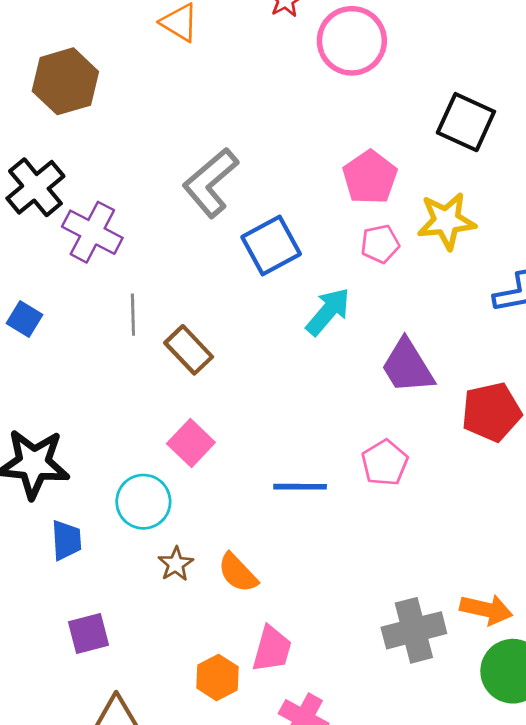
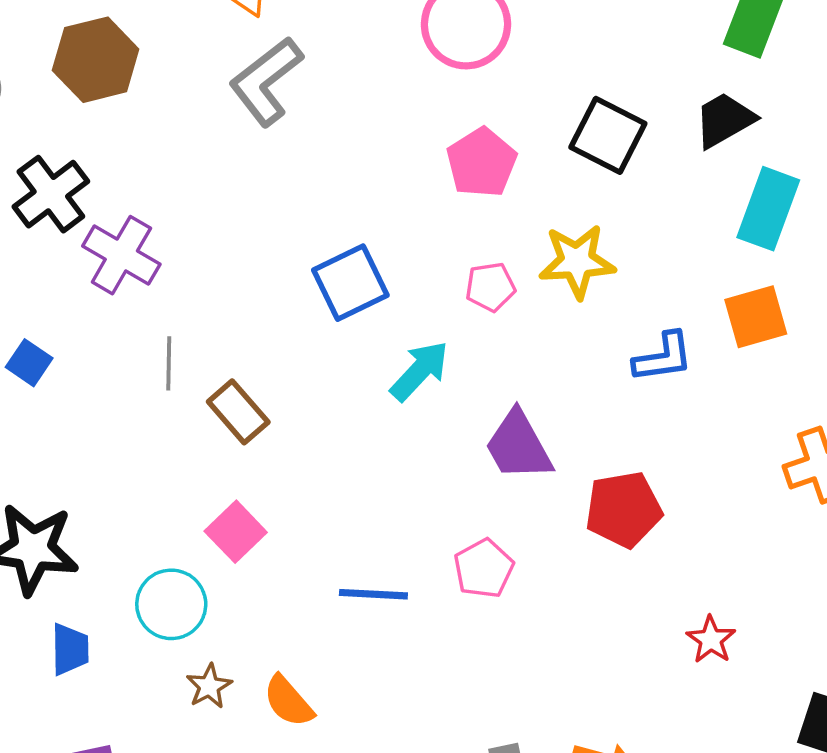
pink pentagon: (370, 177) -> (481, 163), moved
gray L-shape: (210, 183) -> (266, 81), moved

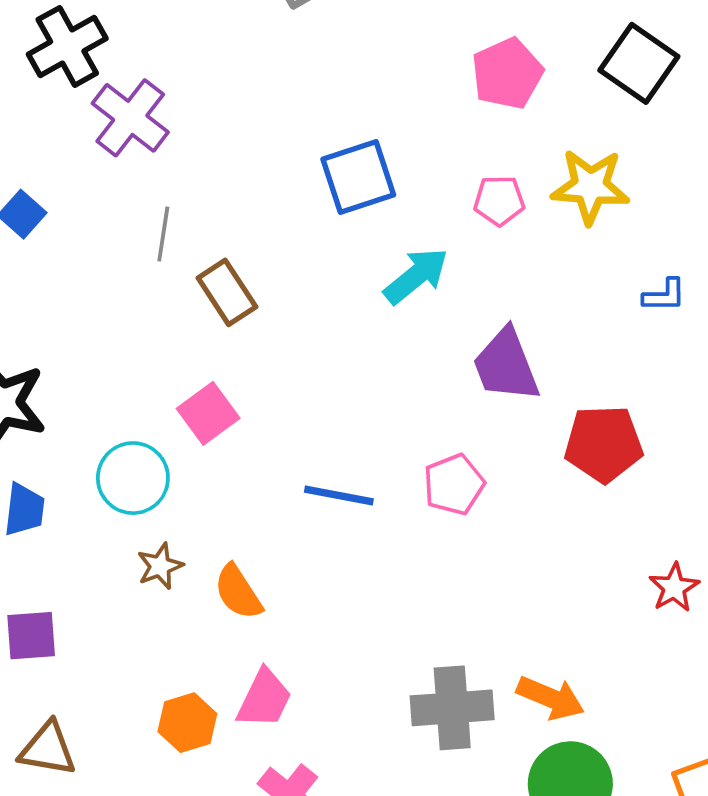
blue L-shape: (663, 357) -> (664, 295), size x0.7

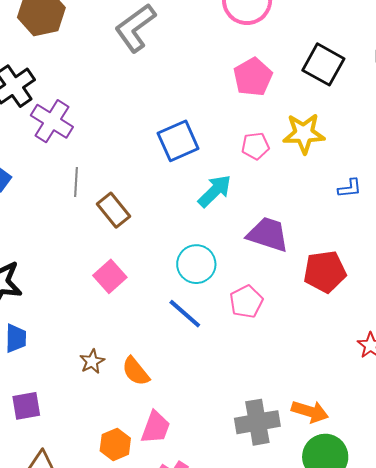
purple trapezoid: (506, 365) -> (268, 234), turned 135
cyan circle: (133, 478) -> (196, 264), moved
blue line: (339, 495) -> (185, 314), turned 36

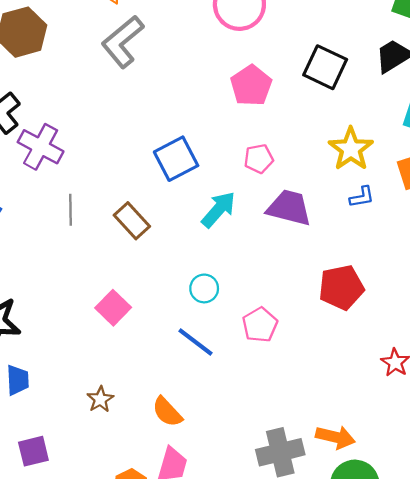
yellow star: (304, 133) -> (351, 149), moved, turned -30
brown rectangle: (113, 210) -> (132, 221), moved
purple trapezoid: (268, 234) -> (289, 208), moved
cyan circle: (196, 264) -> (204, 288), size x0.7
orange semicircle: (136, 371) -> (167, 412), moved

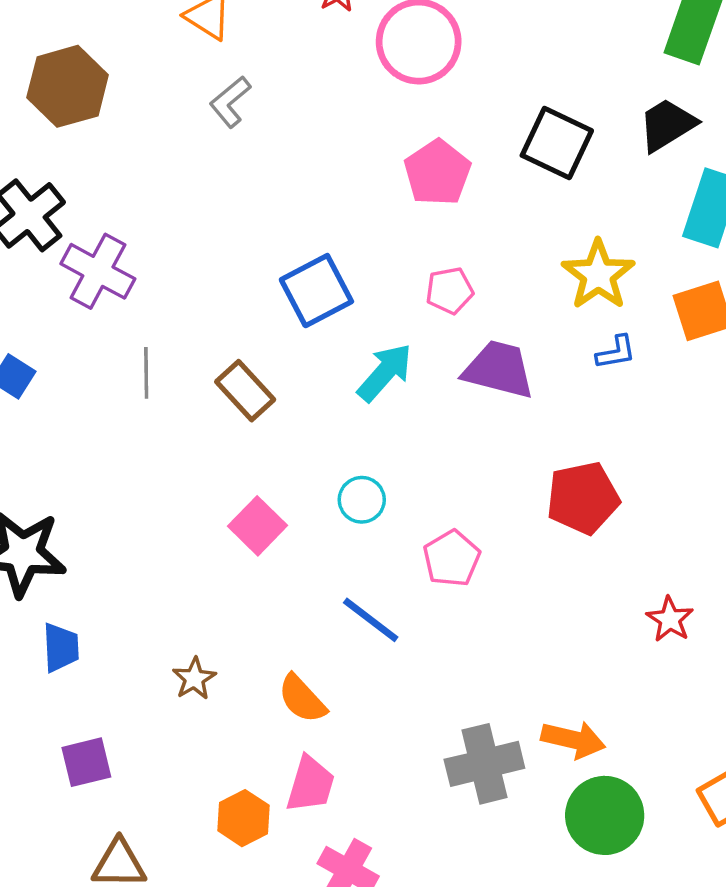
gray L-shape: (123, 42) -> (230, 102), size x0.6
pink square: (113, 308) -> (258, 526), moved
blue line: (195, 342) -> (371, 620), moved

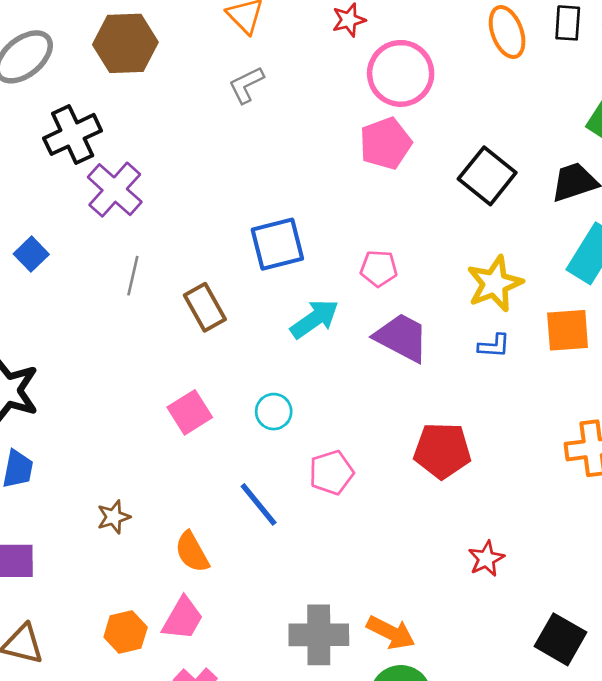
pink pentagon: (437, 173) -> (386, 143), moved

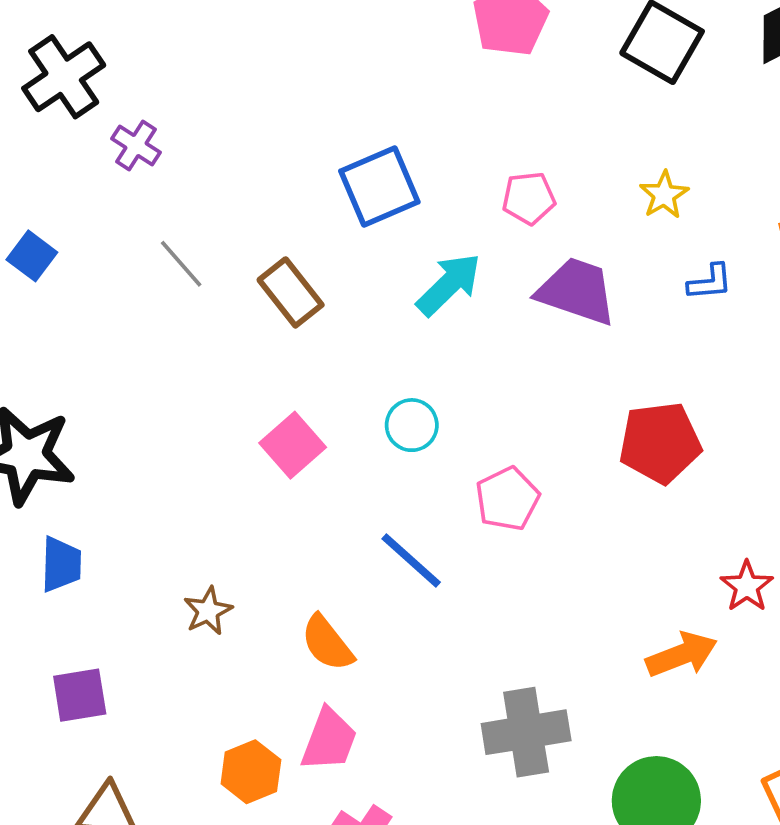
purple cross: (115, 190) -> (136, 146), size x0.6
gray line: (133, 276) -> (181, 264), turned -45
yellow star: (495, 284) -> (664, 195), moved, size x0.6
orange arrow: (391, 633) -> (682, 655), moved, turned -39

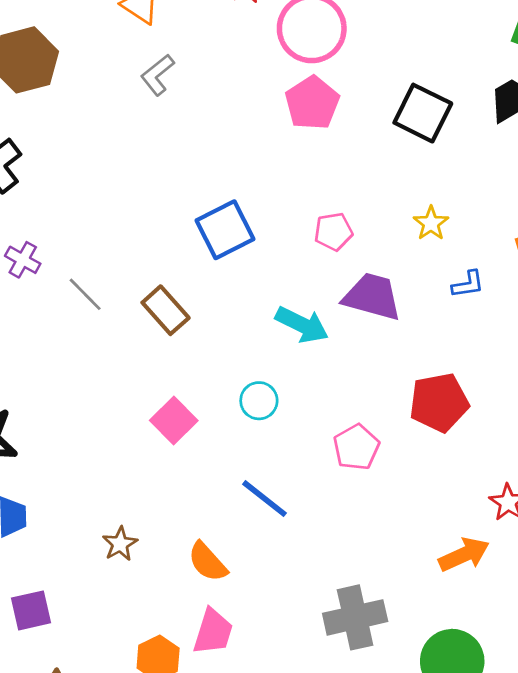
purple cross: (136, 146) -> (23, 260), moved
cyan arrow: (449, 284) -> (302, 325), moved, turned 74
pink pentagon: (507, 499) -> (356, 447), moved

